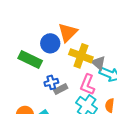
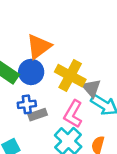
orange triangle: (68, 32) -> (39, 46), moved
blue circle: (50, 43) -> (31, 72), moved

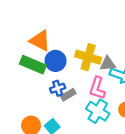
orange triangle: (39, 46) -> (40, 41), moved, turned -45
gray triangle: (91, 88) -> (108, 64), turned -42

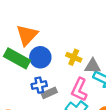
orange triangle: (40, 41) -> (27, 35), turned 40
yellow cross: (88, 57) -> (74, 57), size x0.6

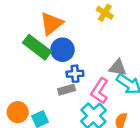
yellow cross: (74, 57) -> (105, 13), moved
blue cross: (39, 85) -> (75, 74), moved

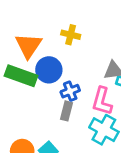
yellow cross: (105, 13) -> (71, 35), moved
gray rectangle: (66, 90) -> (67, 111), turned -42

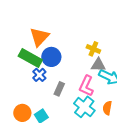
yellow cross: (71, 35) -> (93, 49), moved
blue cross: (70, 91) -> (39, 75), moved, turned -32

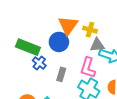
orange triangle: (39, 37) -> (68, 25), moved
blue circle: (51, 57) -> (59, 42), moved

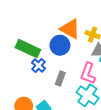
orange triangle: (68, 25) -> (70, 29), turned -40

